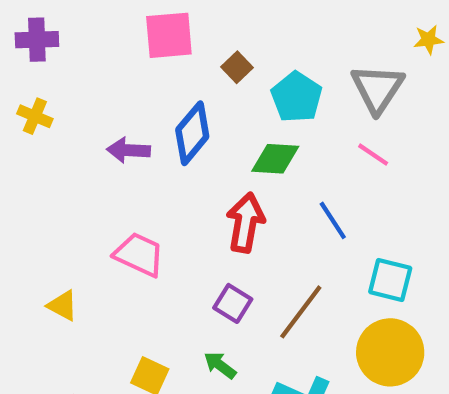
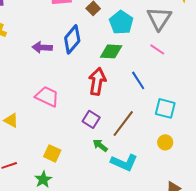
yellow circle: (390, 352) -> (165, 142), size x0.5
green arrow: (220, 365) -> (100, 145), moved

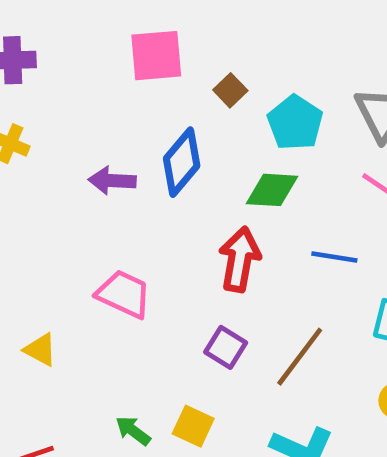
blue line: (138, 80) -> (334, 257), turned -48
green arrow: (100, 145) -> (133, 431), moved
yellow square: (52, 153) -> (193, 426), moved

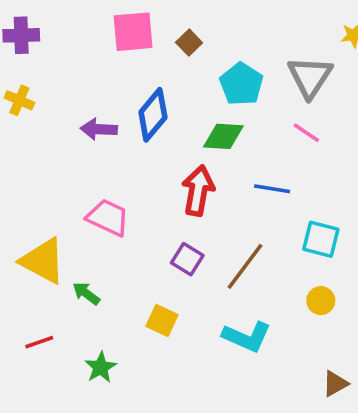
brown square: (230, 90) -> (189, 43), moved
yellow triangle: (40, 350) -> (43, 261), size x1.8
green arrow: (133, 431) -> (86, 293), moved

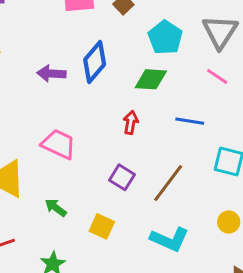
red arrow: (198, 191) -> (131, 123), size x0.6
green arrow: (86, 293) -> (56, 208), moved
yellow circle: (321, 301) -> (229, 222), moved

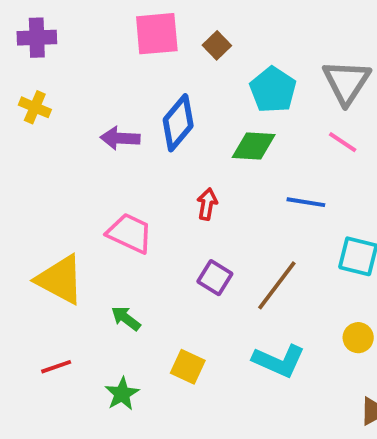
red arrow: (131, 123) -> (207, 204), moved
yellow square: (102, 226) -> (188, 367), moved

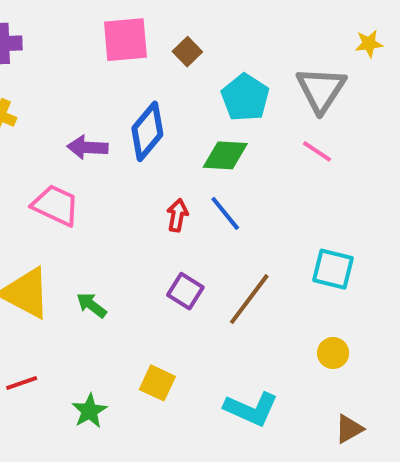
blue line: (306, 202) -> (225, 213), moved, turned 42
pink trapezoid: (130, 233) -> (56, 205), moved
green arrow: (126, 318) -> (91, 305), moved
cyan L-shape: (279, 361) -> (251, 409), moved

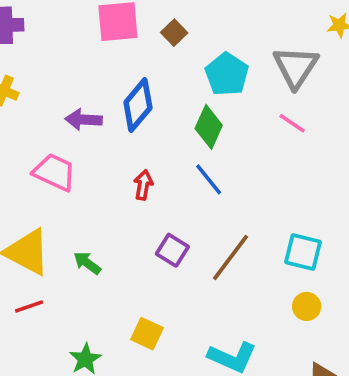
green diamond: (225, 155) -> (209, 127), turned -69
red arrow: (177, 215) -> (143, 185), moved
cyan square: (333, 269) -> (303, 252), moved
red line: (22, 383) -> (29, 306), moved

